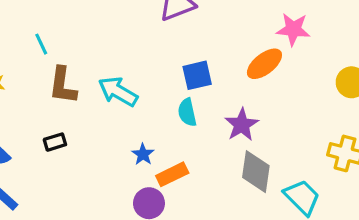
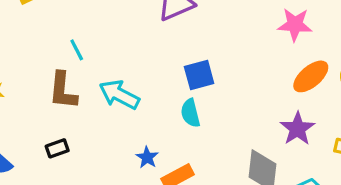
cyan line: (41, 44) -> (77, 50), moved
orange ellipse: (264, 64) -> (311, 76), moved
purple star: (242, 125) -> (297, 129), moved

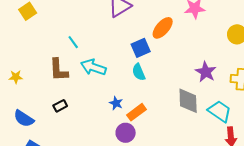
cyan line: (77, 50) -> (73, 42), moved
orange ellipse: (311, 76) -> (163, 28), moved

